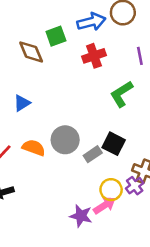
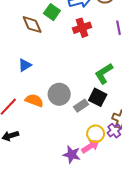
green square: (56, 36) -> (52, 12), turned -35
green L-shape: (122, 94) -> (104, 73), moved

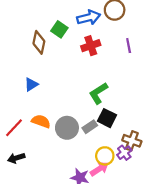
brown diamond: (32, 25) -> (39, 42), turned 35
green L-shape: (104, 73) -> (98, 93), moved
gray circle: (59, 94) -> (67, 128), moved

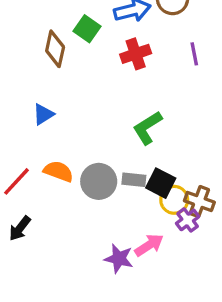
black square: (107, 118) -> (161, 183), moved
gray rectangle: (90, 127) -> (134, 180), turned 40
yellow circle: (105, 156) -> (174, 200), moved
black arrow: (16, 158) -> (20, 228), turned -35

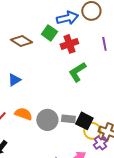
green square: (87, 29) -> (49, 33), moved
brown diamond: (55, 49) -> (21, 41), turned -70
green L-shape: (147, 128) -> (77, 72), moved

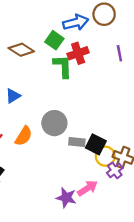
green L-shape: (77, 72) -> (63, 66), moved, turned 120
orange semicircle: (23, 114) -> (24, 136), turned 102
gray circle: (47, 120) -> (54, 123), moved

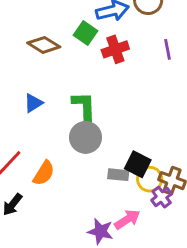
green L-shape: (63, 66) -> (84, 106), moved
orange semicircle: (24, 136) -> (44, 173), moved
gray rectangle: (77, 142) -> (118, 175), moved

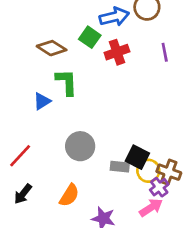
green L-shape: (84, 106) -> (67, 82), moved
gray circle: (86, 137) -> (80, 146), moved
orange semicircle: (44, 173) -> (69, 195), moved
pink arrow: (127, 219) -> (151, 208), moved

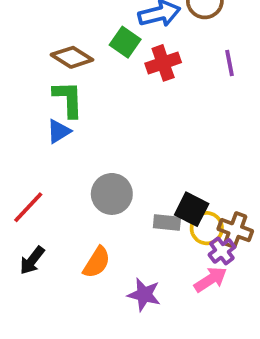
green L-shape: (67, 82) -> (68, 99), moved

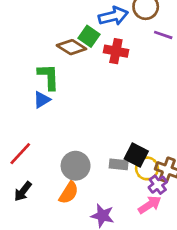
brown diamond: (72, 57) -> (71, 47), moved
red cross: (163, 63) -> (116, 51), turned 30
purple line: (230, 63) -> (163, 35), moved, turned -60
gray circle: (112, 194) -> (76, 166), moved

